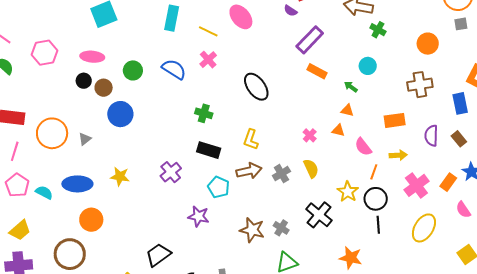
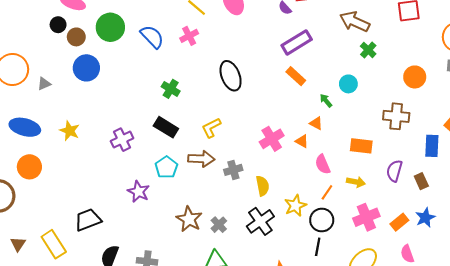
green circle: (133, 70) -> (110, 27), size x1.4
pink cross: (310, 135) -> (272, 139), size x1.6
yellow L-shape: (251, 140) -> (211, 128), turned 30
yellow semicircle: (311, 168) -> (263, 186), moved

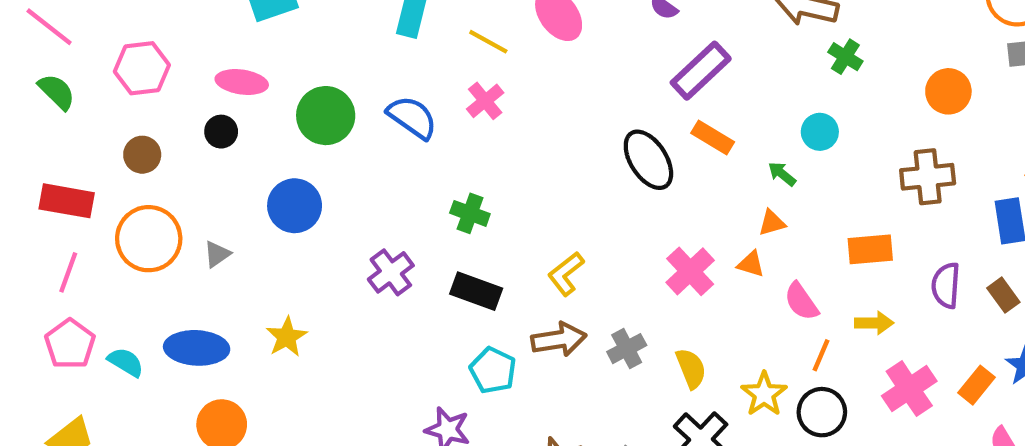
brown circle: (76, 37) -> (142, 155), moved
black ellipse: (231, 76) -> (648, 160), moved
orange triangle: (316, 123) -> (772, 223), turned -32
yellow star: (70, 131) -> (287, 337), turned 30
purple cross: (122, 140) -> (391, 272), moved

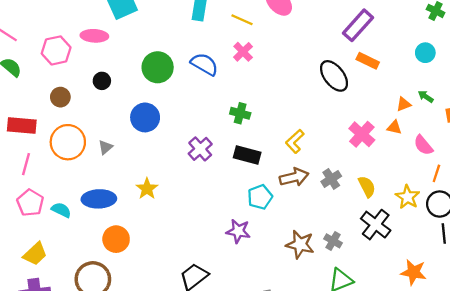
pink ellipse: (242, 82) -> (94, 36), moved
green arrow: (782, 174) -> (426, 96), moved
cyan pentagon: (493, 370) -> (260, 197), turned 30

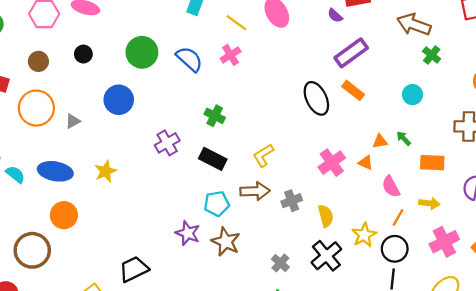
brown star: (300, 244) -> (226, 242), moved

